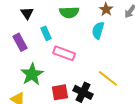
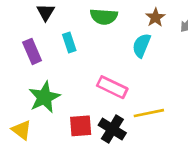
pink rectangle: (64, 53) -> (112, 87), moved
yellow line: (108, 78) -> (149, 113), turned -55

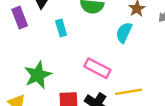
purple rectangle: (32, 51) -> (20, 18), moved

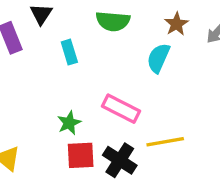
green star: (38, 75) -> (69, 123), moved, size x0.6

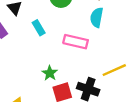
pink rectangle: (121, 109) -> (76, 42), moved

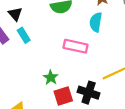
cyan rectangle: (39, 28) -> (24, 35), moved

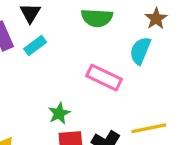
cyan rectangle: (24, 35) -> (35, 46), turned 72

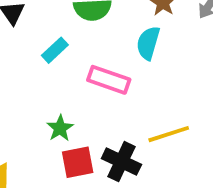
cyan rectangle: (35, 46) -> (55, 50), moved

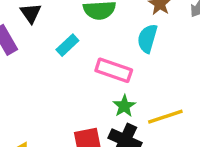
green star: (60, 128) -> (124, 106), moved

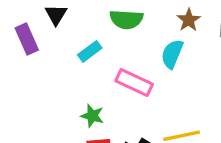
green star: (124, 106) -> (92, 116), moved, turned -30

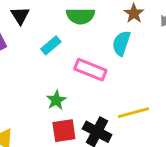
green star: (92, 116) -> (56, 100), turned 30

